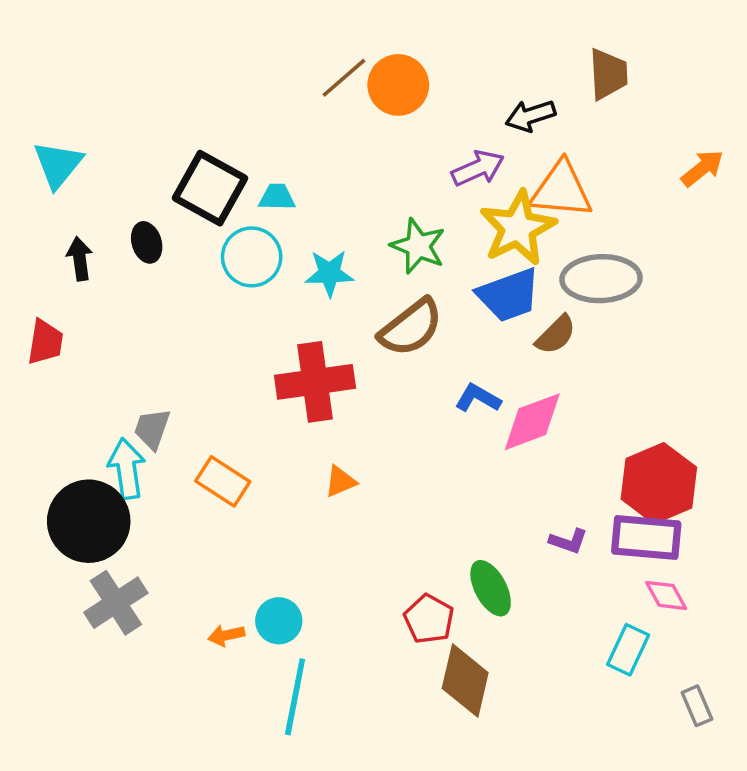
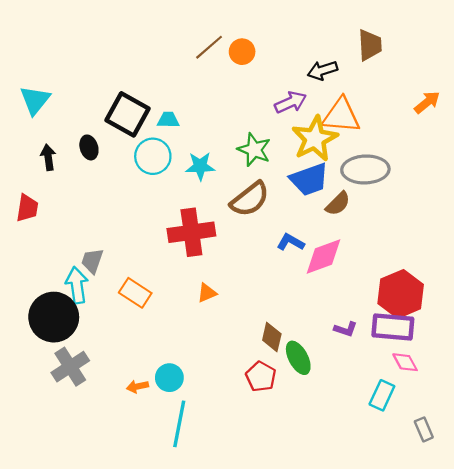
orange circle: (398, 85) -> (242, 52), size x0.7
brown diamond: (465, 681) -> (272, 337), moved, size x0.7

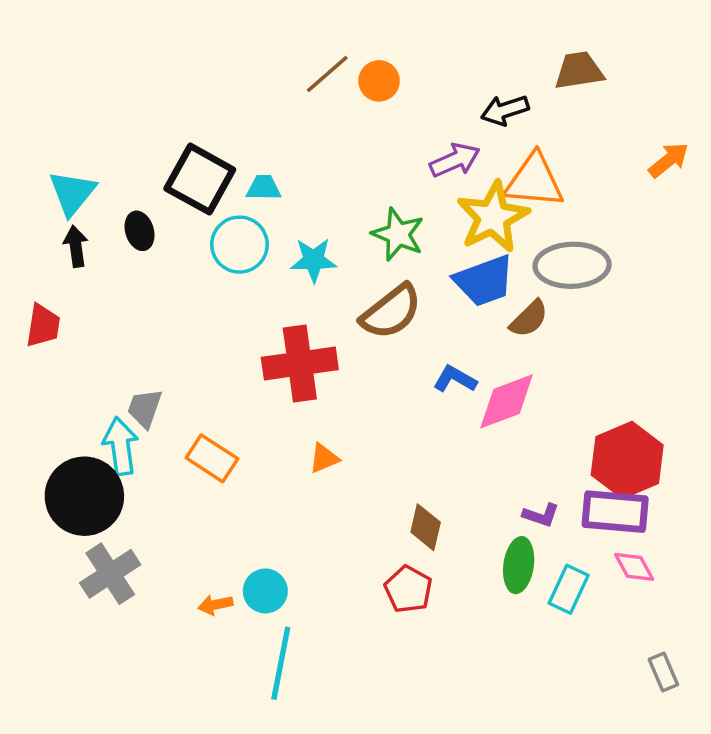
brown trapezoid: (370, 45) -> (579, 71), turned -96
cyan triangle: (35, 100) -> (72, 193), moved
green ellipse: (298, 358) -> (519, 565), moved, turned 36
cyan rectangle: (382, 395) -> (569, 589), moved

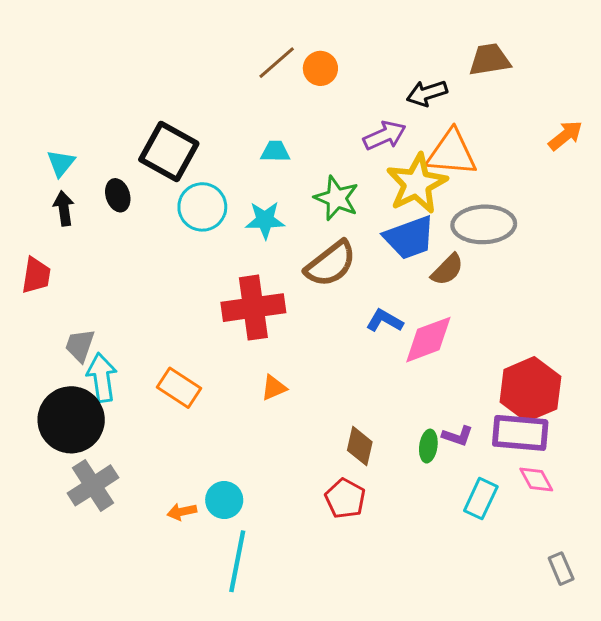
cyan trapezoid: (264, 188) -> (275, 152), moved
cyan triangle: (72, 193) -> (61, 163), size x0.7
gray trapezoid: (145, 408) -> (80, 345), moved
green ellipse: (519, 565) -> (428, 446), moved, size x0.7

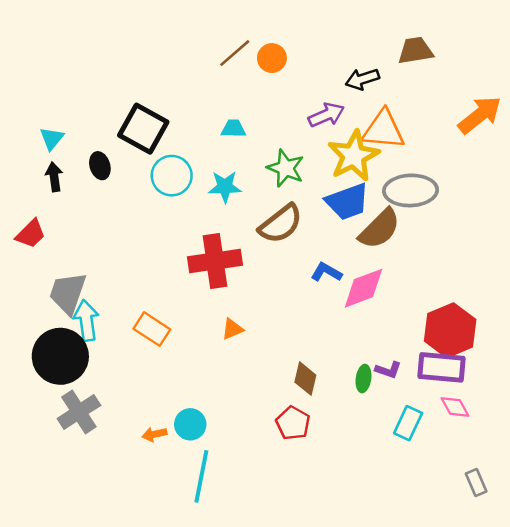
orange arrow: (565, 135) -> (480, 115), size x1.5
brown semicircle: (447, 270) -> (380, 229), size x1.5
red trapezoid: (36, 275) -> (31, 234), turned 36
gray trapezoid: (80, 345) -> (68, 293), size x1.5

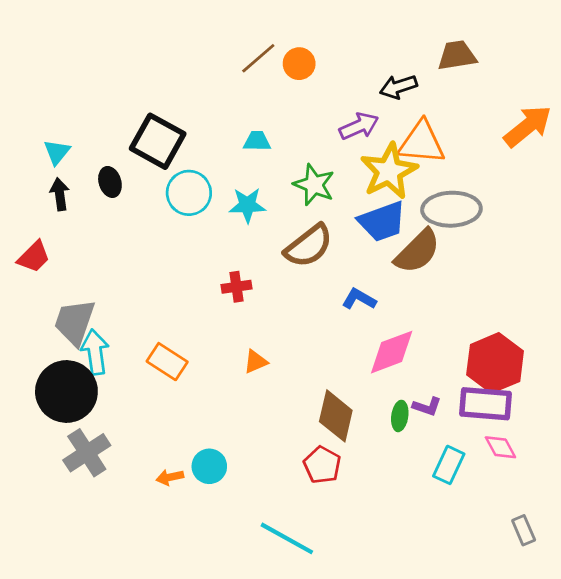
red cross: (215, 261) -> (237, 287), size x0.5
pink diamond: (363, 288) -> (392, 352), moved
brown diamond: (305, 379) -> (336, 416), size x1.4
cyan line: (201, 476) -> (287, 538), moved, turned -72

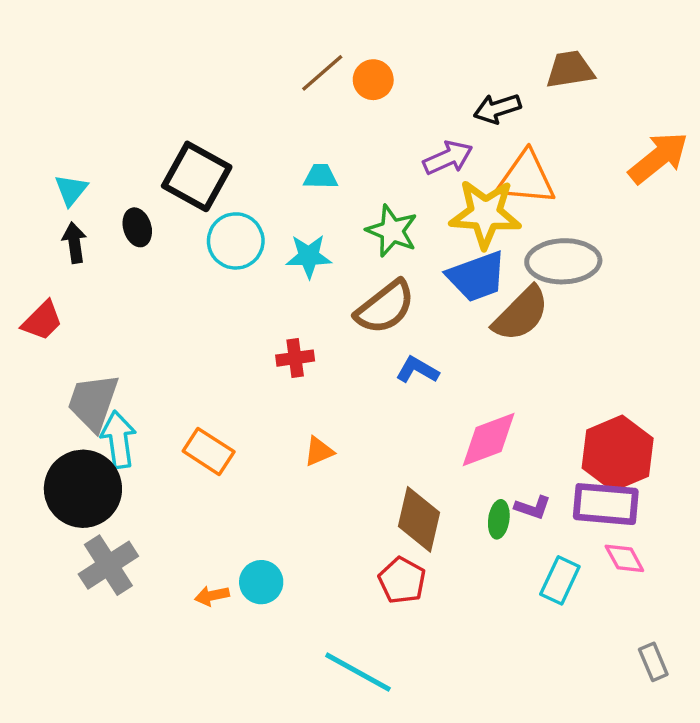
yellow star: (389, 171) -> (485, 214), turned 30
blue L-shape: (359, 299) -> (417, 370), moved

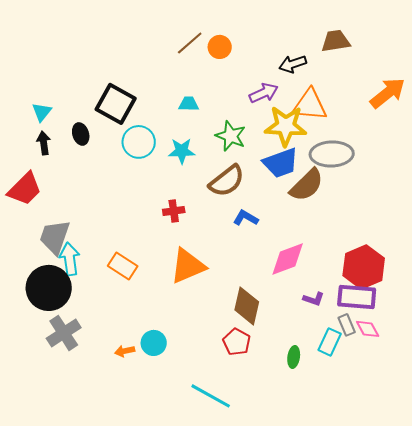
red trapezoid: (42, 321) -> (25, 189), size x1.4
orange triangle: (319, 451) -> (188, 266), size x2.0
green ellipse: (499, 519) -> (294, 357), moved
gray rectangle: (653, 662) -> (347, 325), moved

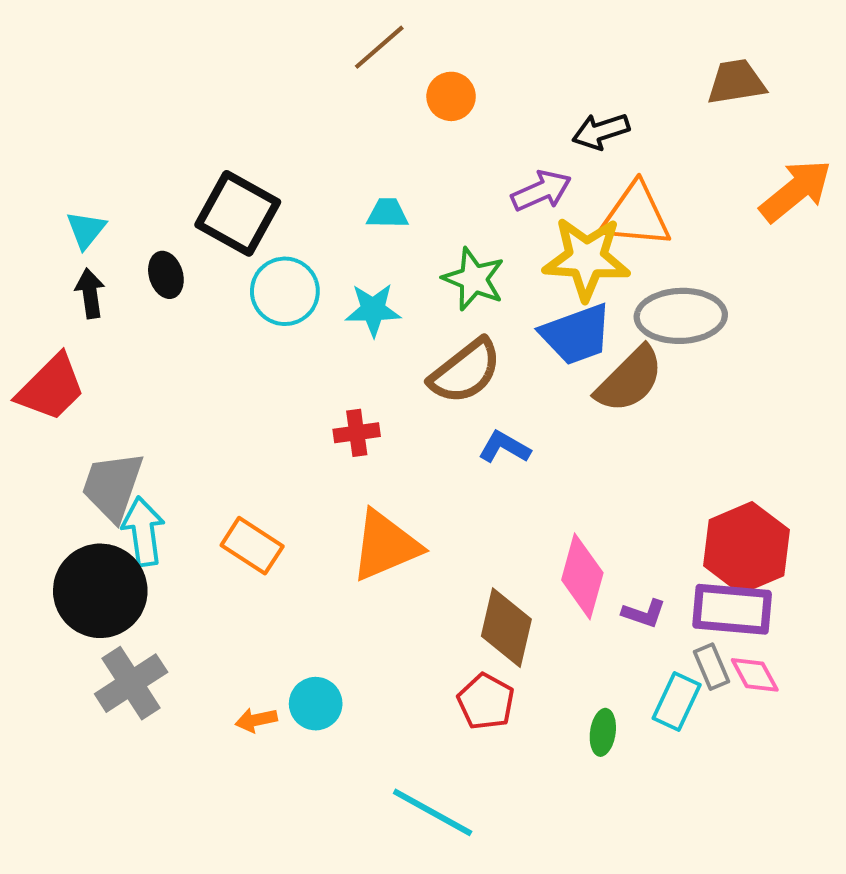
brown trapezoid: (336, 41) -> (736, 82), moved
brown line: (190, 43) -> (379, 47), moved
pink diamond: (288, 259) -> (582, 576), moved, turned -54

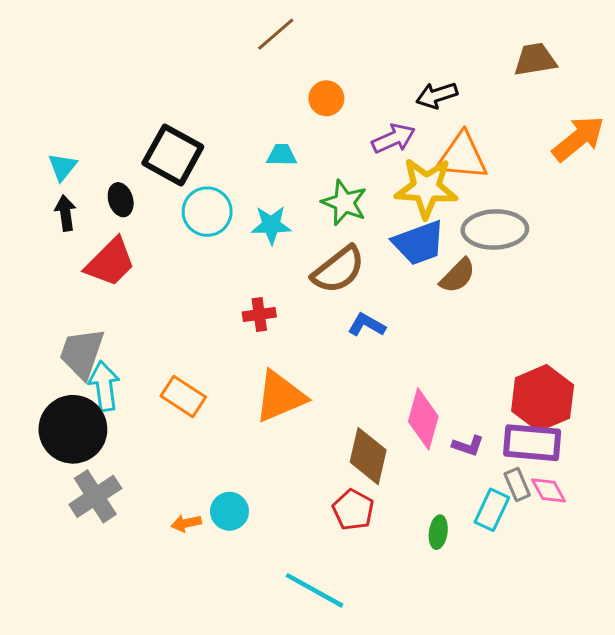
orange circle: (451, 96) -> (326, 98), moved
brown semicircle: (630, 379) -> (458, 276), size x0.7
red trapezoid: (51, 388) -> (110, 262), moved

